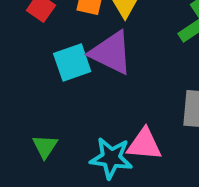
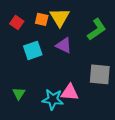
purple triangle: (111, 53) -> (64, 45), moved, size x0.7

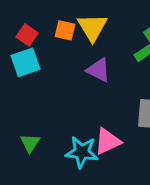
cyan square: (33, 50) -> (25, 62), moved
pink triangle: (70, 92) -> (108, 141), turned -30

